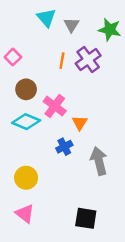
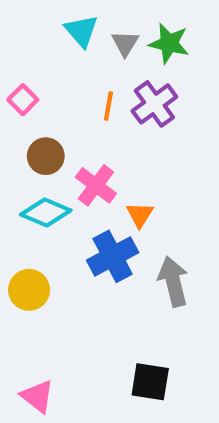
green star: (110, 30) -> (169, 43), moved
blue cross: (64, 147) -> (113, 256), size x1.6
yellow circle: (26, 178) -> (29, 290), moved
pink triangle: (25, 214) -> (37, 396), moved

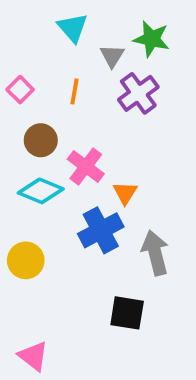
gray triangle: (125, 43) -> (112, 56), moved
orange line: (108, 106) -> (75, 91), moved
black square: (150, 382) -> (127, 313), moved

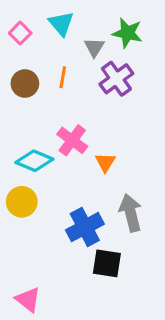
pink square: (20, 90) -> (20, 33), moved
brown circle: (41, 140) -> (25, 84), moved
blue cross: (101, 230) -> (85, 227), moved
yellow circle: (26, 260) -> (22, 202), moved

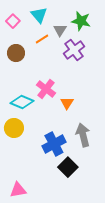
orange line: (63, 77) -> (42, 39), moved, turned 48
black square: (107, 263) -> (68, 167), turned 36
pink triangle: (28, 300) -> (18, 190), turned -48

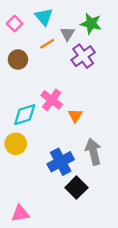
cyan diamond: (22, 102) -> (25, 115), turned -40

